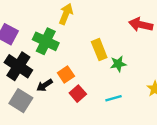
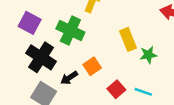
red square: (78, 94) -> (116, 89), moved
cyan line: (113, 98) -> (143, 92), turned 35

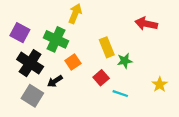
orange square: (92, 66) -> (73, 62), moved
red square: (116, 89) -> (101, 78), moved

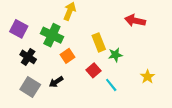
black cross: (30, 63) -> (28, 57), size x0.7
black arrow: (55, 81) -> (56, 82), moved
cyan line: (120, 94) -> (111, 85), turned 32

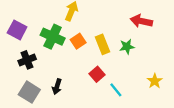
green star: (115, 55) -> (127, 47), moved
orange square: (68, 56) -> (78, 41), moved
black cross: (28, 57) -> (27, 60), turned 35
black arrow: (56, 82) -> (57, 87), turned -40

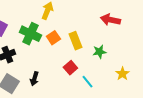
green star: (127, 47) -> (99, 52), moved

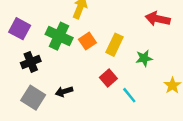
yellow rectangle: (75, 41) -> (115, 45), turned 48
black arrow: (34, 79) -> (64, 92), turned 56

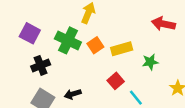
yellow rectangle: (115, 45) -> (122, 49), turned 48

